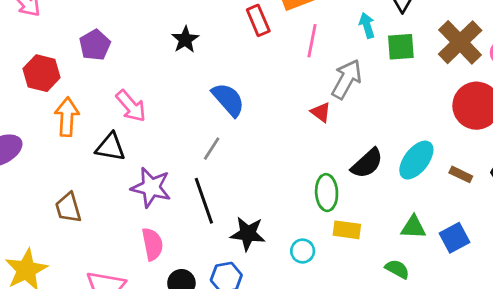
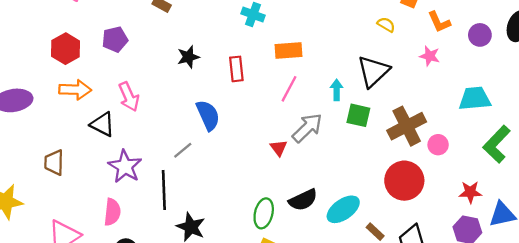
red rectangle: (258, 20) -> (236, 69), moved
orange arrow: (67, 117) -> (75, 90), turned 72

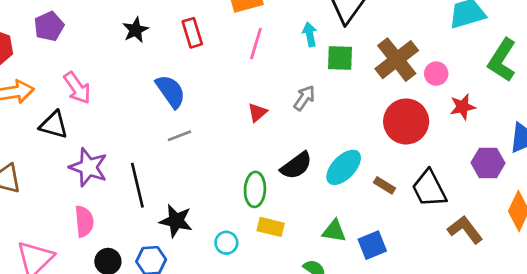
gray arrow: (307, 128) -> (304, 98), moved, size x0.7
red triangle: (279, 148) -> (257, 112), turned 36
gray line: (183, 150) -> (180, 136), moved, turned 30
red star: (470, 192) -> (463, 107), moved

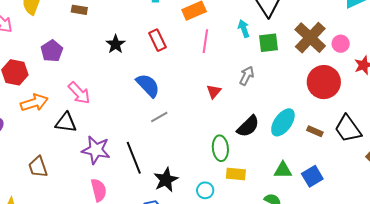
black star: (176, 221) -> (166, 180), turned -30

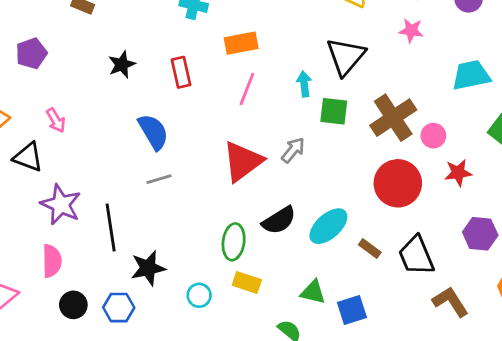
red triangle: (214, 92) -> (243, 161), size x2.0
pink arrow: (79, 93) -> (56, 120), size x0.7

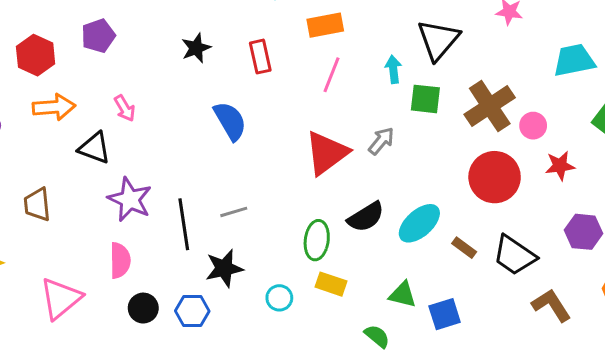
gray line: (159, 179) -> (234, 212), moved
black trapezoid: (416, 256) -> (514, 255), turned -33

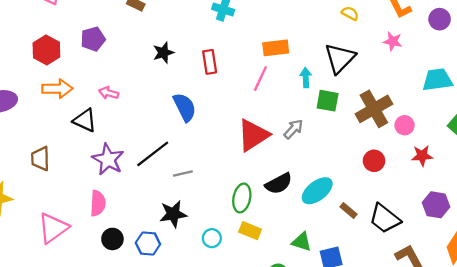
orange rectangle: (325, 25) -> (276, 48), moved
pink arrow: (125, 108) -> (109, 93), turned 132
red circle: (495, 177) -> (374, 161), size x0.6
black line: (184, 224) -> (153, 154), moved, turned 57

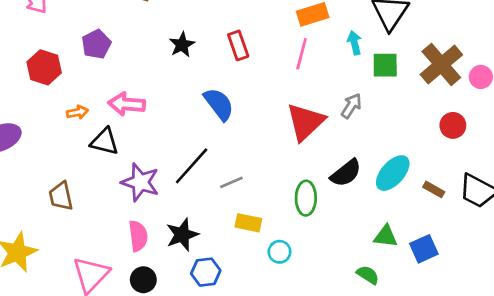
orange arrow: (57, 89) -> (77, 112), moved, size x0.6
pink arrow: (109, 93) -> (126, 104), size x1.5
black star: (173, 214) -> (182, 235), moved
yellow rectangle: (250, 231) -> (248, 223), moved
black circle: (112, 239) -> (143, 280), moved

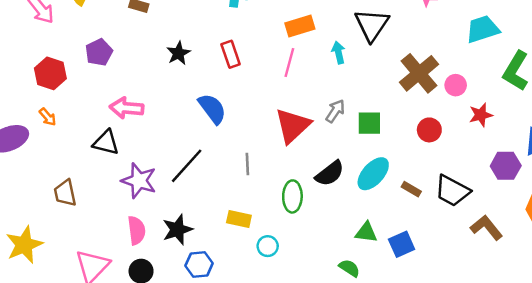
green square: (385, 65) -> (369, 123), moved
orange arrow: (77, 112) -> (48, 117), moved, turned 60
gray line: (231, 182) -> (247, 164), moved, turned -70

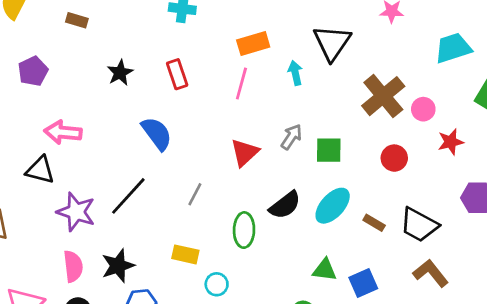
red triangle: (293, 126) -> (245, 153), size x0.7
gray line: (247, 164) -> (195, 194), turned 30
brown L-shape: (486, 228) -> (431, 273), moved

